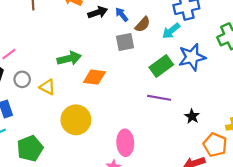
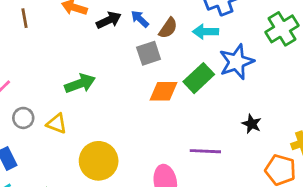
cyan arrow: (171, 31) -> (206, 32), turned 48
orange diamond: (94, 77) -> (163, 91), moved
purple line: (159, 98) -> (205, 151), moved
black star: (192, 116) -> (252, 124), moved

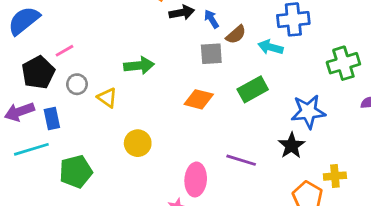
blue star: (236, 62) -> (308, 112), moved
orange diamond: (163, 91) -> (199, 99), moved
black star: (252, 124) -> (292, 146), size x1.4
yellow circle: (99, 161) -> (138, 143), size x0.7

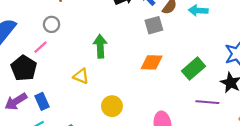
green arrow: (139, 66) -> (100, 46), turned -75
gray circle: (77, 84) -> (52, 24), moved
green rectangle: (253, 89) -> (193, 69), moved
purple line: (241, 160) -> (207, 102), moved

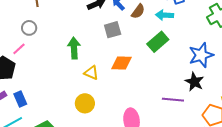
gray square: (154, 25) -> (113, 30), moved
green rectangle: (193, 69) -> (158, 42), moved
yellow triangle: (81, 76) -> (91, 73), moved

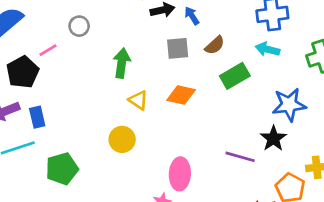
brown semicircle: (138, 11) -> (215, 45), moved
cyan arrow: (164, 15) -> (267, 49), moved
gray circle: (29, 28) -> (79, 26), moved

